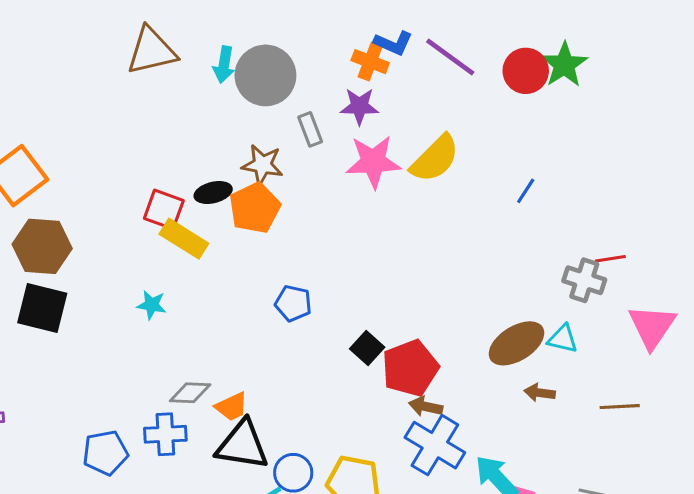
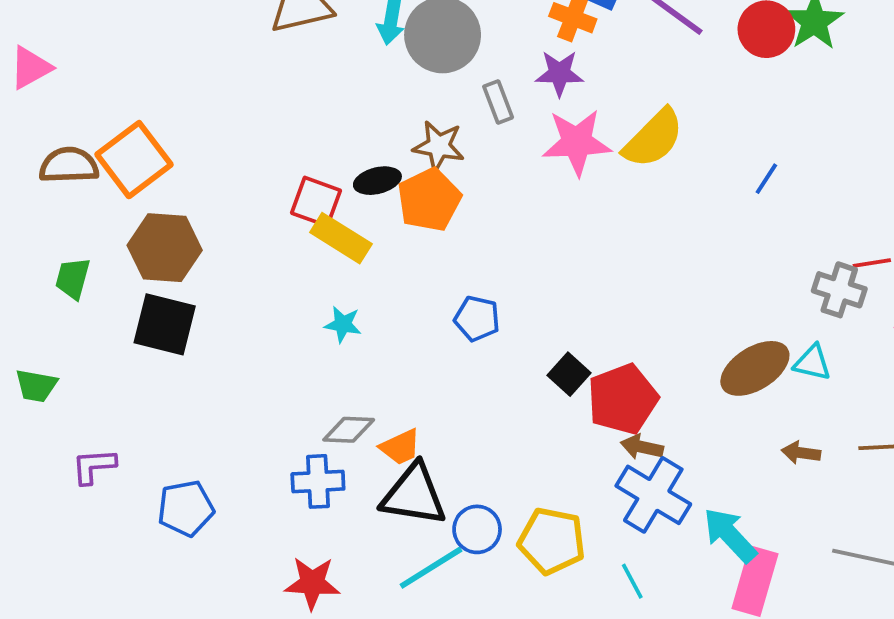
cyan star: (152, 305) -> (343, 324), moved
brown arrow: (540, 393) -> (801, 453), moved
blue pentagon: (105, 453) -> (186, 508), moved

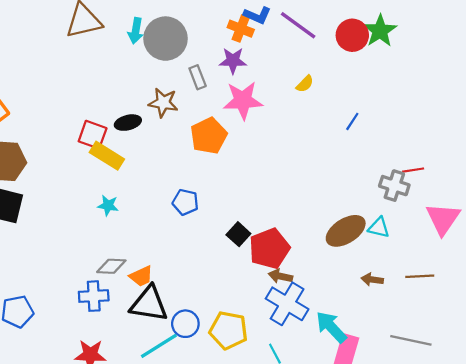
yellow semicircle: (653, 138) -> (305, 84), moved, size x0.5
orange pentagon: (429, 200) -> (209, 136), moved

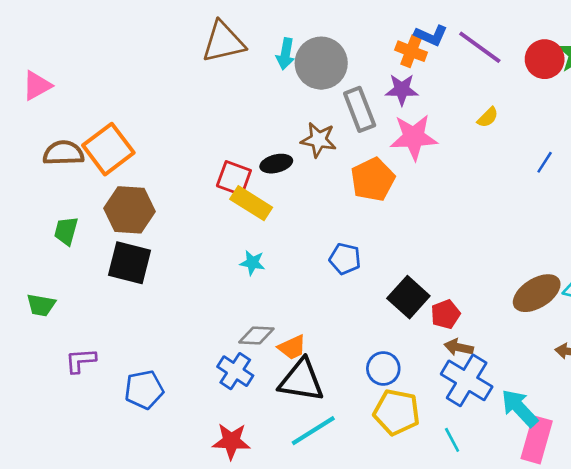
gray rectangle: (198, 77) -> (360, 109), size x1.5
black square: (238, 234) -> (408, 297), size x1.4
red pentagon: (269, 249) -> (445, 314), size x0.6
blue cross: (94, 296) -> (235, 371), turned 36
blue circle: (185, 324) -> (383, 368), moved

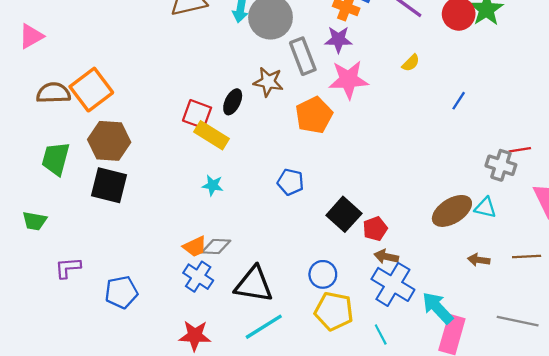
black ellipse: (276, 164) -> (233, 102), turned -50
green trapezoid: (66, 231) -> (56, 159), size x1.4
orange trapezoid: (292, 347) -> (195, 247), moved

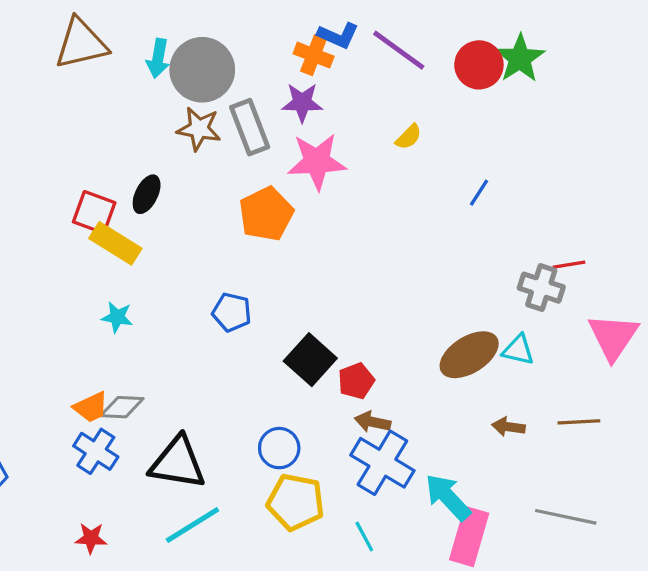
brown star: (268, 82) -> (199, 129), moved
red star: (195, 336) -> (91, 538), size x0.7

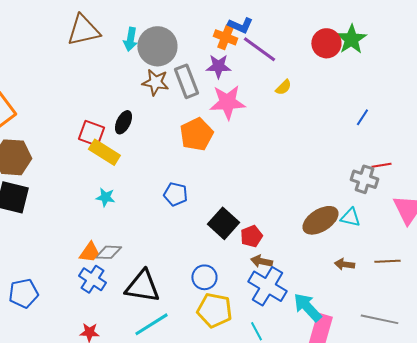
purple line: (399, 50) -> (259, 49), moved
blue line: (479, 193) -> (362, 117), moved
orange trapezoid: (91, 407) -> (89, 252), turned -30

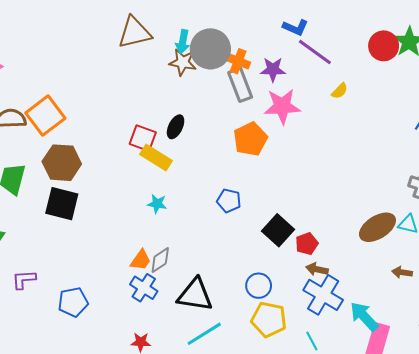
orange cross: (225, 37) -> (238, 61), moved
brown star: (155, 82) -> (183, 62), moved
gray diamond: (108, 252) -> (160, 260), turned -36

